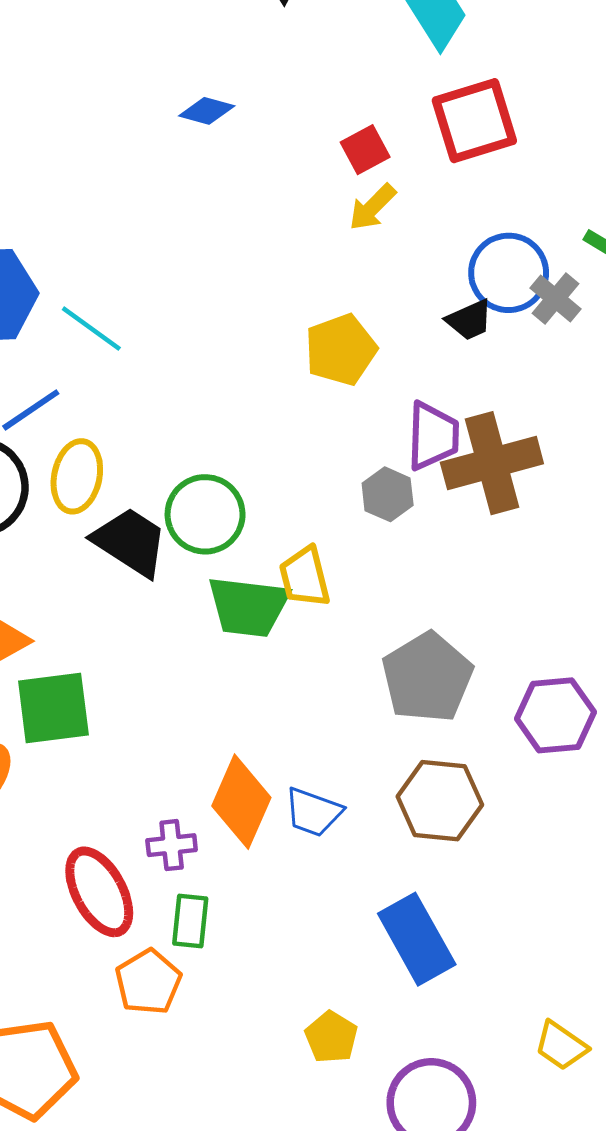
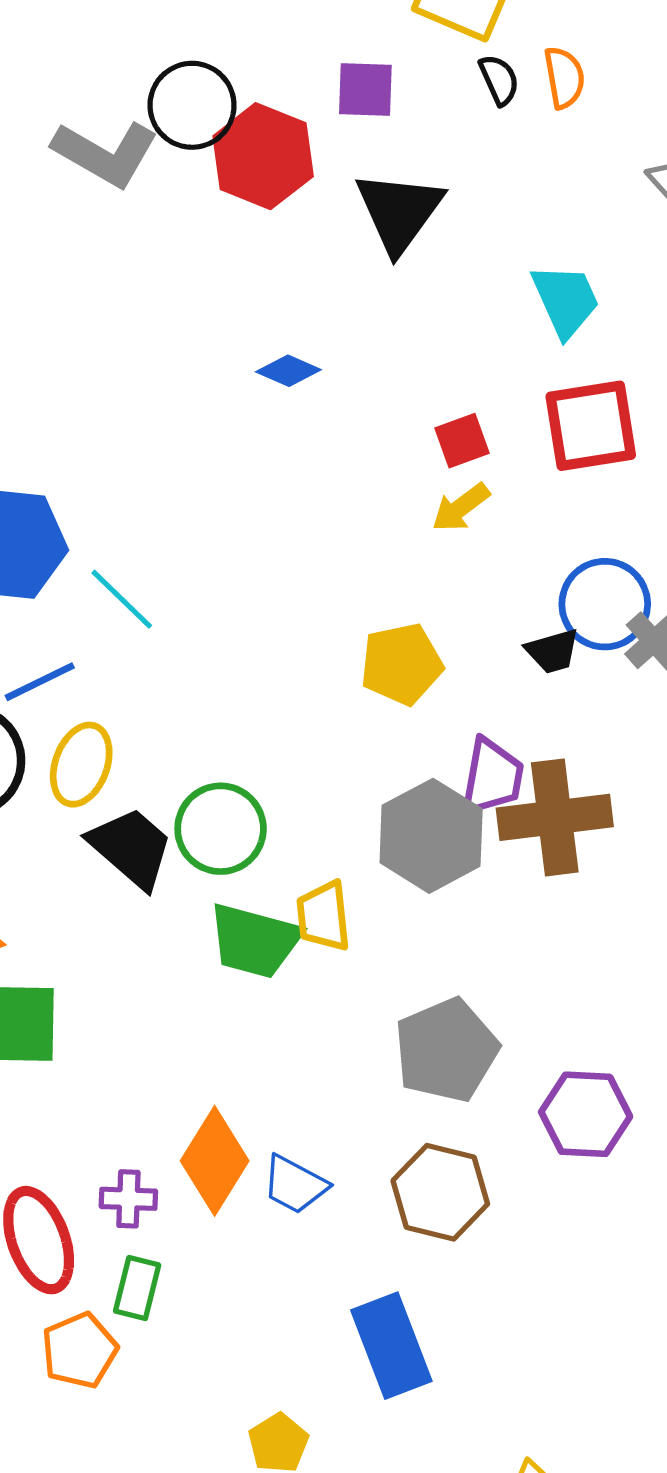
gray hexagon: (388, 494) -> (431, 836), size x1.8

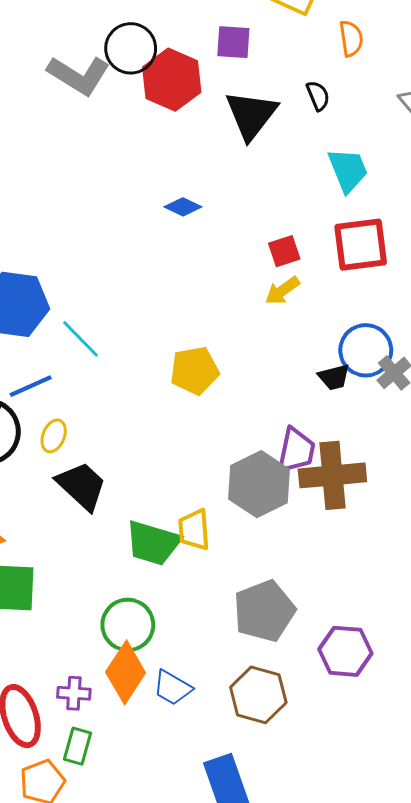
black semicircle: (499, 80) -> (318, 96), moved
yellow pentagon: (402, 664) -> (195, 371), moved
yellow ellipse: (81, 765) -> (54, 436), size x0.7
green circle: (221, 829) -> (128, 625), moved

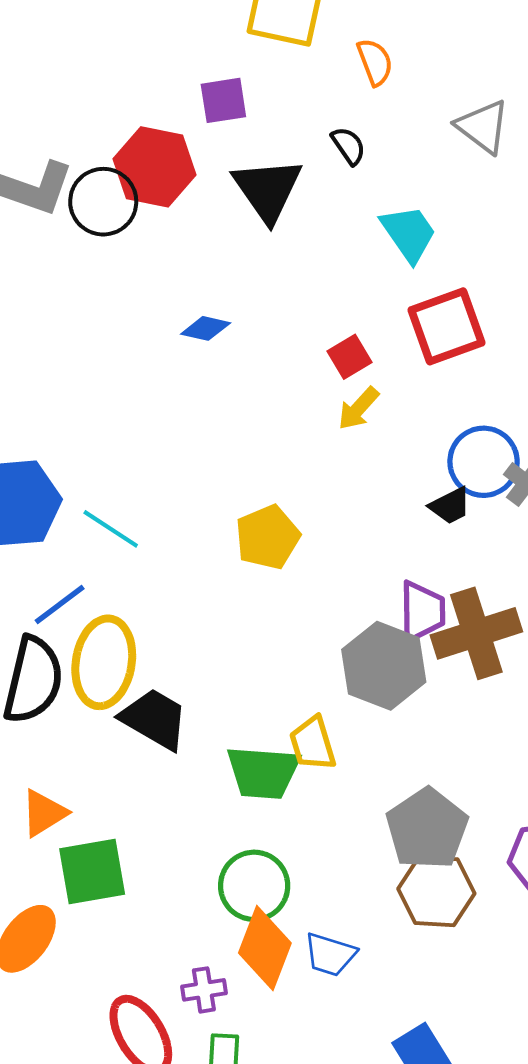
black circle: (131, 48) -> (103, 202), moved
yellow ellipse: (54, 436) -> (104, 662), size x2.0
brown hexagon: (258, 695) -> (436, 891), moved

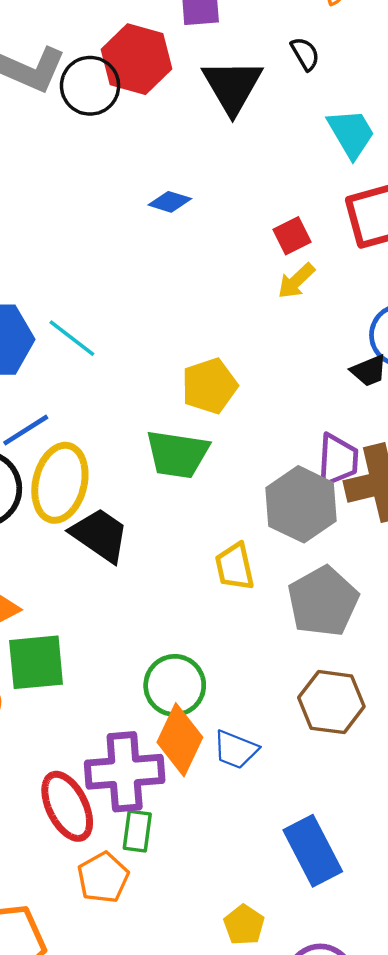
cyan line: (111, 529) -> (72, 338), moved
green trapezoid: (263, 772) -> (177, 454), moved
gray pentagon: (427, 829) -> (323, 601), moved
purple cross: (204, 990) -> (125, 772), size x2.0

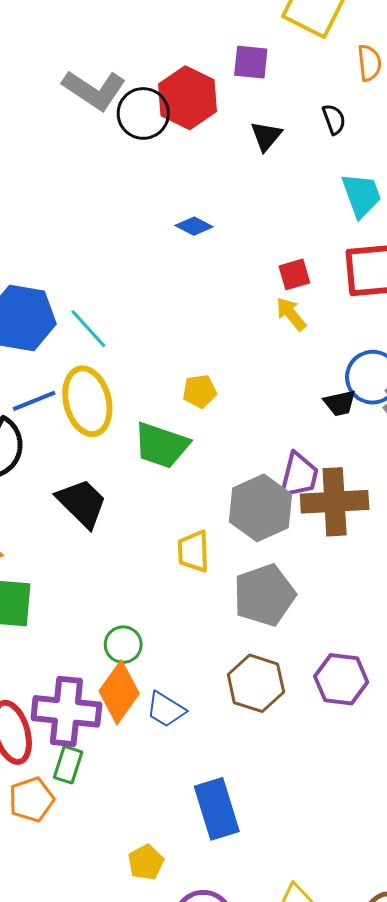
black triangle: (232, 86) -> (266, 136), size x0.6
yellow arrow: (296, 281) -> (291, 314), turned 84
yellow pentagon: (209, 386) -> (200, 391), size x0.7
yellow ellipse: (60, 483) -> (87, 401), moved, turned -38
green circle: (175, 685) -> (123, 645), size x0.7

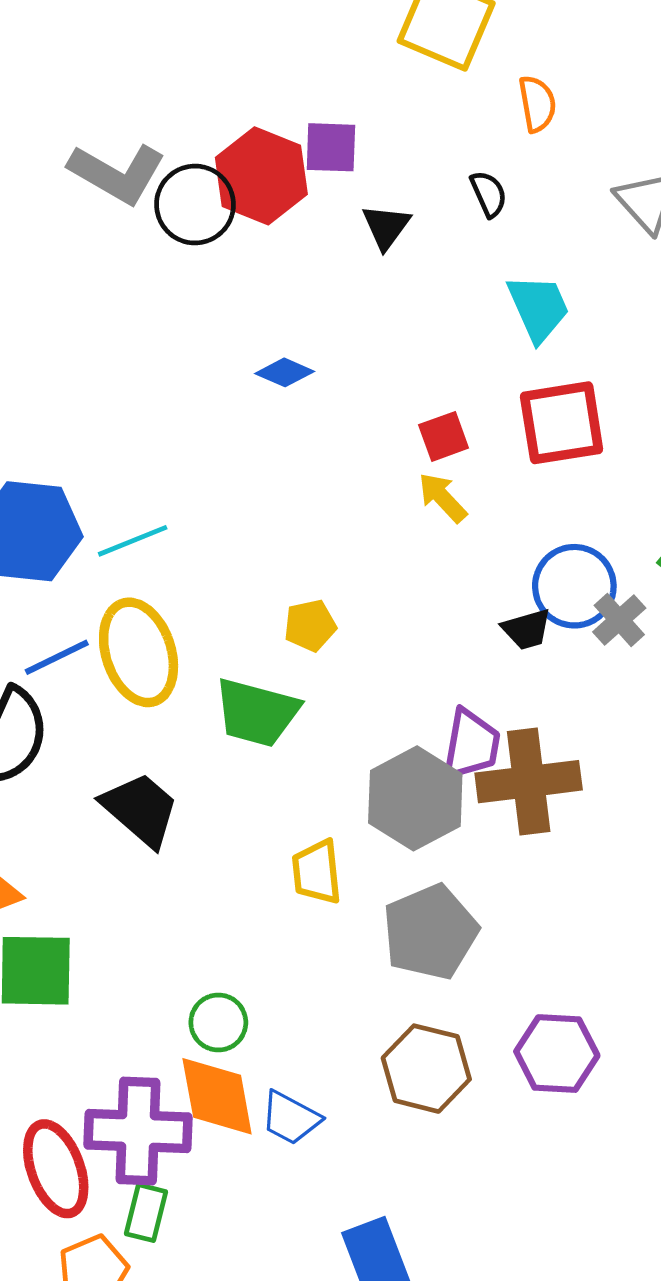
purple square: (251, 62) -> (331, 147), moved
cyan line: (88, 329) -> (133, 541), turned -66
orange diamond: (119, 692) -> (217, 1096), turned -42

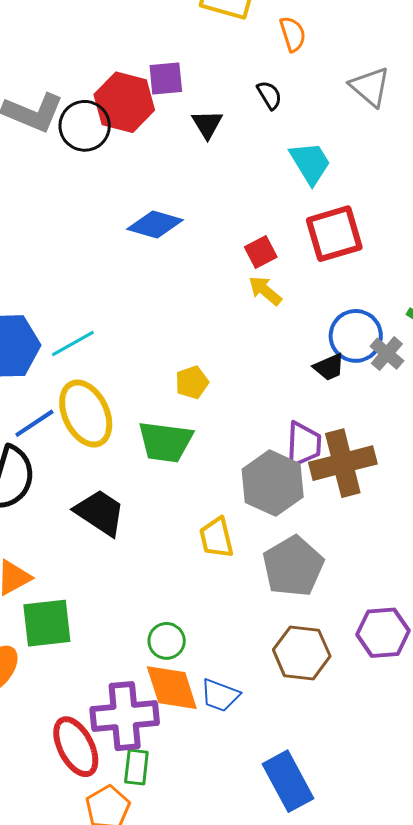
blue diamond: (285, 372) -> (155, 225), size x1.5

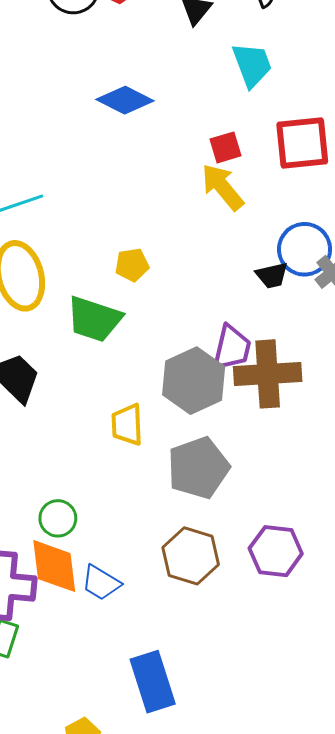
cyan trapezoid: (310, 163) -> (252, 65), moved
yellow arrow: (265, 291) -> (222, 187), size x1.4

